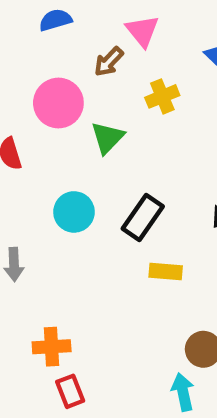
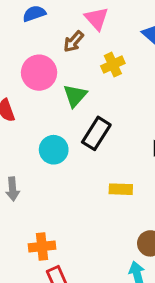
black rectangle: (143, 218) -> (96, 133), moved

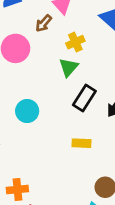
green triangle: (75, 96) -> (69, 67), moved
black rectangle: (96, 133) -> (84, 98), moved

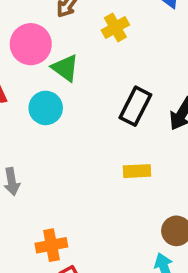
green triangle: (69, 67) -> (65, 68), moved, turned -30
cyan circle: (27, 111) -> (46, 108), moved

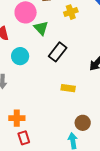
black rectangle: (135, 106) -> (58, 52), moved
cyan circle: (46, 108) -> (20, 56), moved

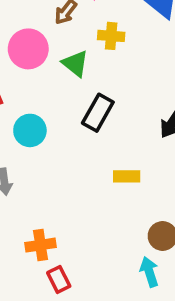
yellow cross: (71, 12) -> (111, 36), turned 32
green triangle: (41, 28) -> (75, 64), moved

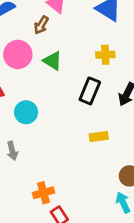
yellow cross: (111, 36) -> (105, 55), moved
black rectangle: (98, 113) -> (90, 91), moved

